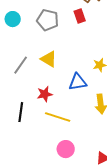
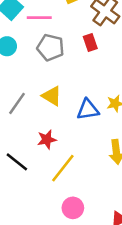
blue triangle: (78, 82) -> (88, 110), moved
black line: (21, 112) -> (17, 162), turned -60
yellow line: (58, 117) -> (63, 168), turned -70

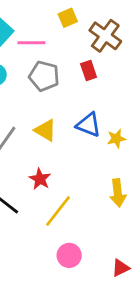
blue triangle: (88, 110) -> (89, 125), moved, turned 30
red star: (47, 139) -> (40, 179), turned -30

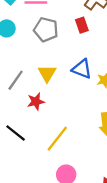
yellow triangle: (45, 130) -> (47, 73), turned 30
red star: (40, 179) -> (36, 102), moved, turned 30

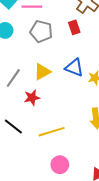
yellow triangle: (47, 73) -> (42, 72), turned 30
yellow line: (57, 139) -> (52, 132), turned 35

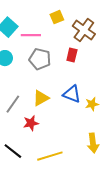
red rectangle: (74, 27) -> (72, 55), turned 32

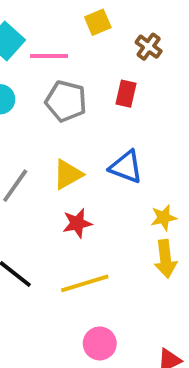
brown cross: (84, 30) -> (149, 47), size x0.6
yellow star: (92, 104) -> (164, 218), moved
red star: (31, 123) -> (77, 223), moved

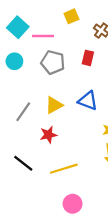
red star: (77, 223) -> (48, 135), moved

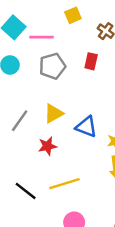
gray pentagon: (53, 62) -> (52, 66), turned -30
blue triangle: (88, 101) -> (86, 127), moved
black line: (23, 163) -> (26, 191), moved

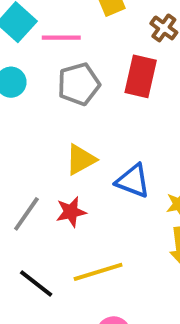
red rectangle: (91, 61) -> (141, 76), size x1.5
gray line: (20, 121) -> (26, 214), moved

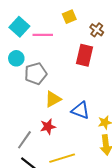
gray pentagon: (79, 84) -> (36, 74), moved
gray line: (26, 214) -> (24, 140), moved

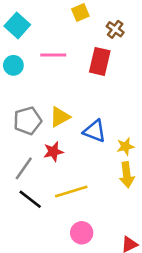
pink line: (43, 35) -> (53, 55), moved
gray pentagon: (36, 74) -> (28, 121), moved

